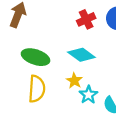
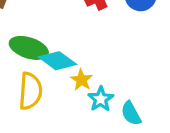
cyan diamond: (81, 55) -> (58, 61), moved

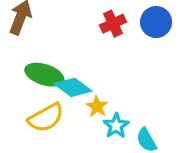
yellow semicircle: (30, 91) -> (46, 118), turned 57

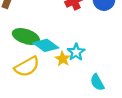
cyan star: (116, 126) -> (76, 52), moved

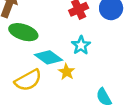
green ellipse: (26, 36) -> (23, 32), moved
cyan star: (76, 52) -> (81, 45), moved

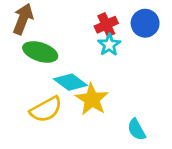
cyan star: (81, 45) -> (109, 45), moved
yellow star: (67, 72) -> (92, 99), size x1.6

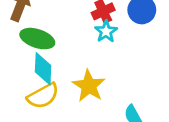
cyan diamond: (70, 82) -> (43, 69), moved, turned 56

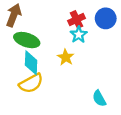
yellow star: (89, 86) -> (66, 57), moved, size x0.7

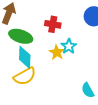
red cross: (76, 19) -> (53, 24), moved, turned 35
cyan star: (79, 35) -> (69, 46), moved

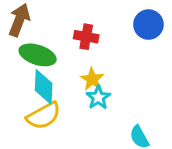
cyan star: (69, 46) -> (98, 97), moved

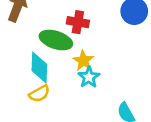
green ellipse: (38, 55) -> (56, 40), moved
yellow semicircle: (44, 116) -> (39, 94), size x0.7

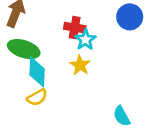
green ellipse: (56, 40) -> (24, 49), moved
cyan star: (89, 77) -> (85, 40), moved

